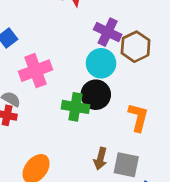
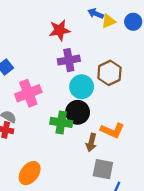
purple cross: (108, 32) -> (69, 60), moved, turned -35
orange L-shape: (138, 117) -> (112, 130), turned 100
brown arrow: (100, 159) -> (91, 142), moved

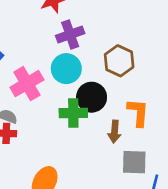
brown hexagon: (109, 73) -> (119, 61), moved
cyan circle: (82, 87) -> (66, 69), moved
orange L-shape: (112, 130) -> (138, 113), turned -100

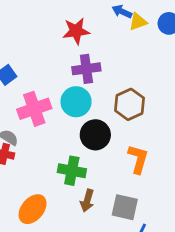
green cross: (73, 113) -> (72, 171), moved
brown arrow: (115, 132) -> (87, 201), moved

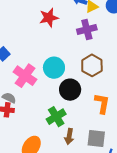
purple cross: (86, 69) -> (87, 30), moved
pink cross: (34, 109) -> (25, 76), turned -30
green cross: (72, 171) -> (56, 117), turned -36

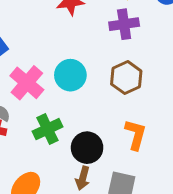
black circle: (70, 90) -> (87, 148), moved
green cross: (56, 117) -> (47, 129), moved

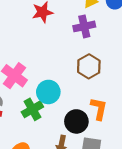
cyan circle: (70, 75) -> (48, 92), moved
black circle: (87, 148) -> (76, 121), moved

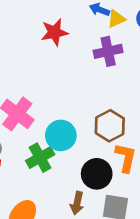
brown hexagon: (89, 66) -> (110, 126), moved

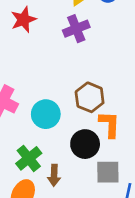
green cross: (40, 158) -> (29, 158), moved
brown arrow: (77, 203) -> (54, 175), moved

